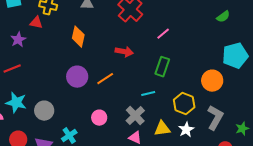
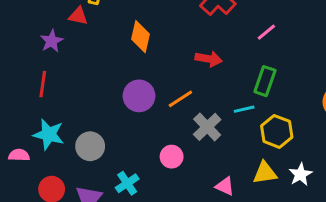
red line: (12, 69) -> (43, 84), turned -60
cyan line: (148, 94) -> (244, 109), moved
yellow hexagon: (184, 104) -> (277, 131), moved
gray cross: (135, 116) -> (207, 127), moved

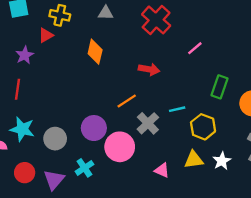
red triangle: (78, 16) -> (46, 35), turned -42
green rectangle: (265, 81) -> (219, 87), moved
purple circle: (139, 96) -> (94, 128), moved
pink circle: (172, 157) -> (120, 147), size x1.6

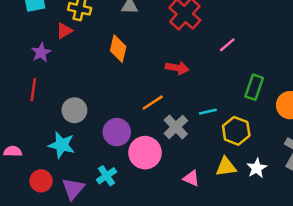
cyan star: (22, 129) -> (62, 145), moved
gray circle: (55, 139) -> (74, 110), moved

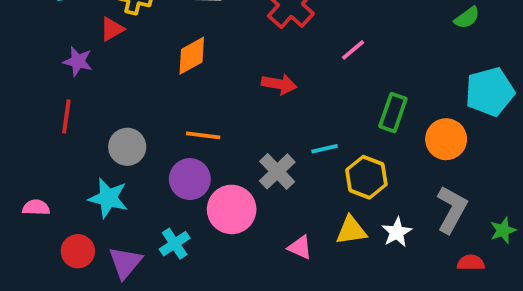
orange diamond: (118, 49) -> (192, 56), turned 48
purple star: (41, 52) -> (78, 61), turned -30
orange line: (153, 103) -> (203, 135), moved, turned 40

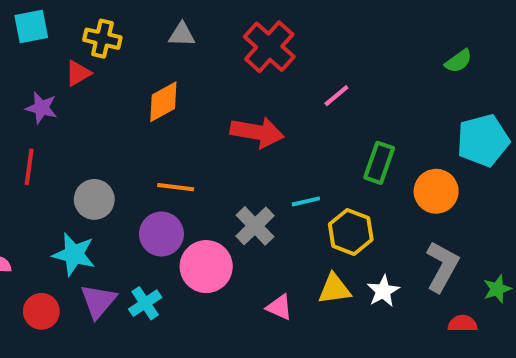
red arrow: (279, 84) -> (257, 132), size x1.4
purple triangle: (125, 263) -> (98, 301), moved

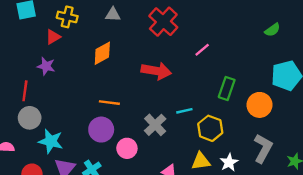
purple star: (41, 108) -> (46, 66), moved
gray circle: (94, 199) -> (30, 118), moved
pink circle: (206, 267) -> (127, 148), size x0.7

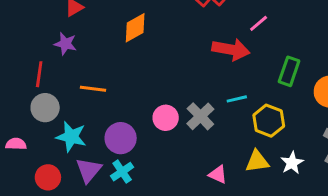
red arrow: (156, 71) -> (231, 50), moved
orange line: (109, 103) -> (93, 89), moved
purple circle: (101, 130) -> (121, 138), moved
pink circle: (127, 148) -> (166, 118), moved

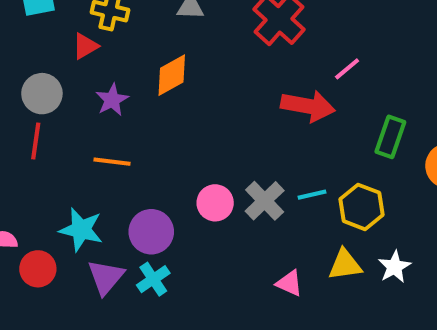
purple star: (65, 44) -> (112, 100), moved, turned 30
cyan line: (237, 99) -> (312, 195), moved
gray circle: (45, 108) -> (42, 94), moved
red circle: (48, 177) -> (38, 269), moved

